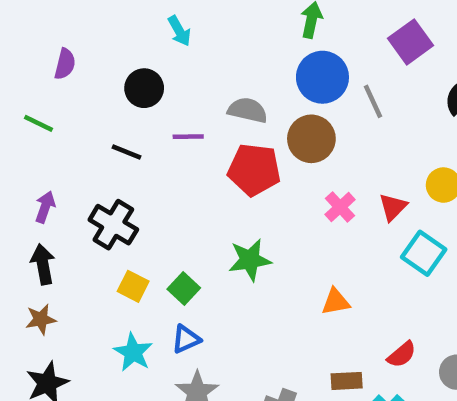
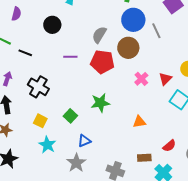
gray semicircle: (248, 110) -> (99, 35), turned -72
purple line: (188, 137) -> (70, 57), moved
black line: (127, 152) -> (25, 53), moved
yellow square: (133, 286) -> (40, 121), moved
blue triangle: (186, 339) -> (84, 141), moved

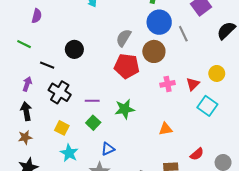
black circle: (52, 25) -> (74, 49), moved
black line: (25, 53) -> (47, 65), moved
purple line: (70, 57) -> (92, 101), moved
pink cross: (141, 79) -> (168, 84), turned 32

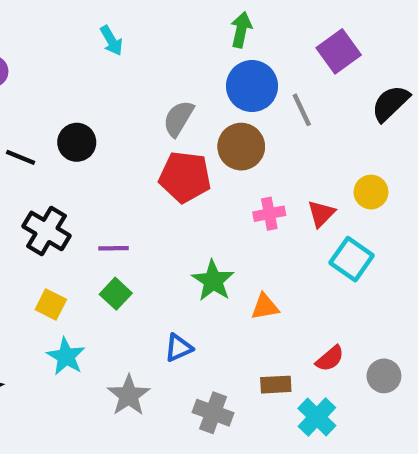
black line: (47, 65) -> (21, 157), moved
green star: (125, 109) -> (213, 281), moved, turned -30
blue triangle: (108, 149) -> (178, 348), moved

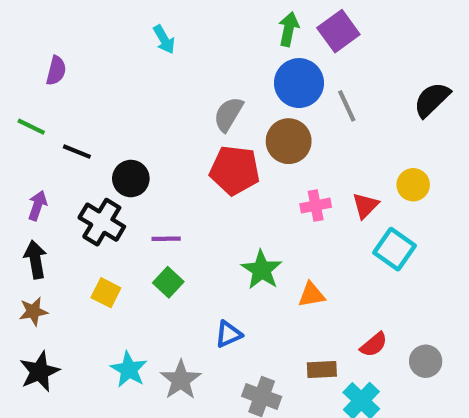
purple square: (339, 51) -> (338, 31), moved
black circle: (77, 142) -> (131, 179), moved
cyan star: (66, 356) -> (129, 370), moved

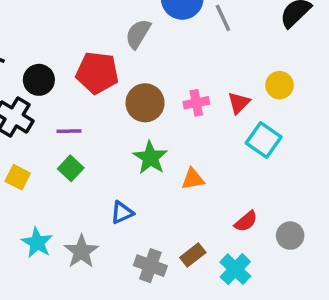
gray semicircle: (228, 114) -> (138, 34), moved
brown circle: (289, 141) -> (145, 103), moved
red pentagon: (235, 170) -> (97, 73), moved
brown rectangle: (322, 370) -> (193, 255), moved, turned -35

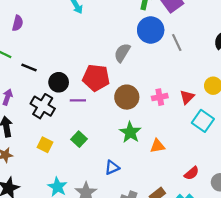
purple line: (69, 131) -> (78, 100), moved

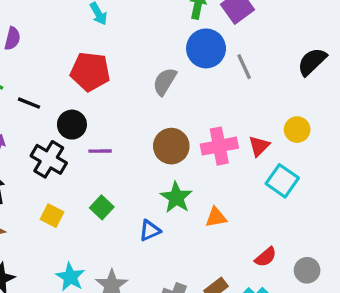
red pentagon: (96, 78) -> (90, 72), moved
pink cross: (160, 97) -> (219, 146), size x1.5
blue triangle: (112, 168) -> (150, 231), moved

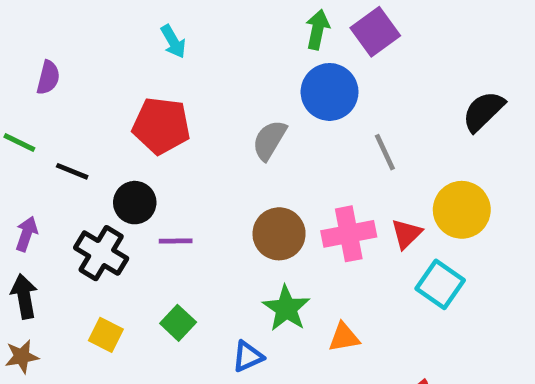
gray line: (244, 67) -> (385, 152), moved
yellow circle: (297, 130) -> (462, 210), size x1.5

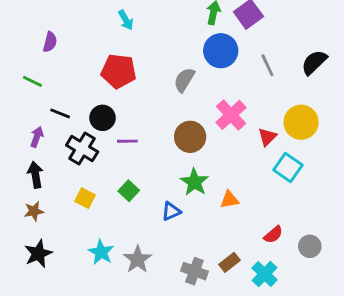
gray line: (385, 152) -> (267, 65), moved
black line: (72, 171) -> (60, 113), moved
pink cross: (349, 234) -> (231, 115), moved, turned -32

